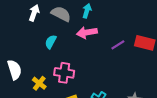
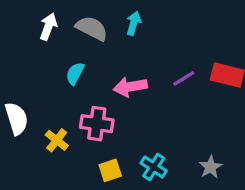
pink arrow: (87, 32) -> (130, 87), moved

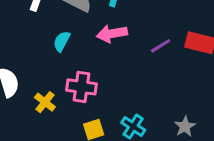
pink arrow: (130, 87) -> (112, 34), moved

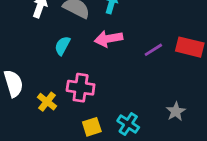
gray star: (185, 126) -> (176, 111), moved

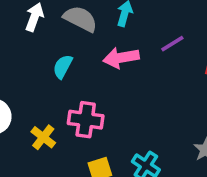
purple line: (153, 50) -> (172, 44), moved

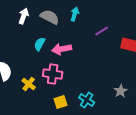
pink arrow: (121, 58) -> (62, 49), moved

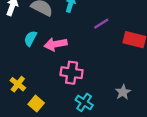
pink cross: (53, 74) -> (72, 73), moved
yellow square: (61, 102) -> (36, 104), moved, turned -32

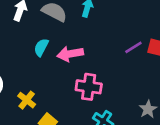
purple line: (101, 24) -> (133, 47), moved

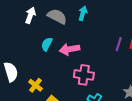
purple line: (133, 47) -> (119, 44), turned -40

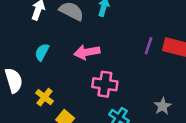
cyan semicircle: (47, 44) -> (42, 52), moved

